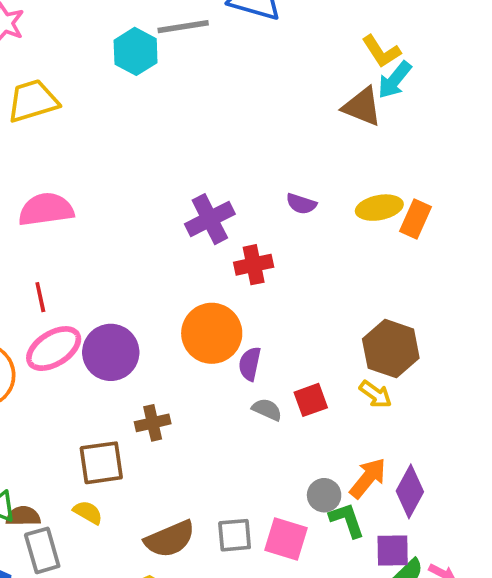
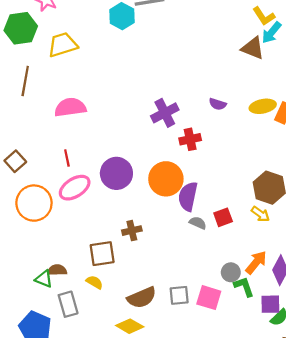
purple circle: (111, 352) -> (116, 173), moved
purple semicircle: (250, 364) -> (188, 196), size x1.5
brown semicircle: (23, 516) -> (57, 270), moved

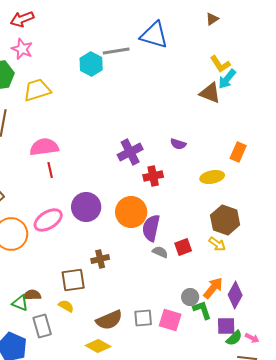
yellow ellipse: (263, 106) -> (212, 177), moved
red line: (67, 158) -> (50, 170), moved

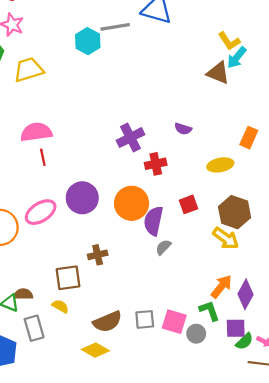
yellow arrow: (217, 244) -> (226, 238), size x1.4
red square: (183, 247) -> (189, 204), moved
gray semicircle: (160, 252) -> (163, 247), turned -70
gray circle: (190, 297) -> (196, 334), moved

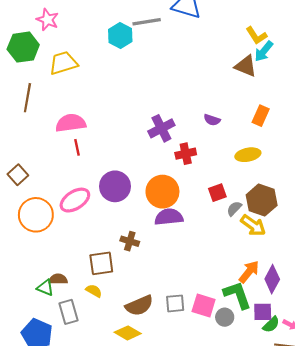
orange rectangle: (249, 138) -> (261, 116), moved
purple semicircle: (153, 221) -> (169, 217), moved, turned 72
gray semicircle: (163, 247) -> (234, 208), moved
brown cross: (98, 255) -> (130, 241), turned 30
green L-shape: (209, 311) -> (237, 295), size x1.4

